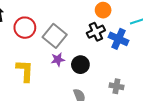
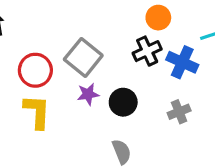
red circle: (25, 28) -> (35, 70), moved
gray cross: (116, 86) -> (179, 112), moved, turned -32

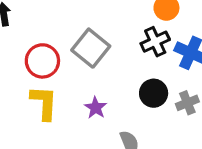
purple star: (88, 94) -> (96, 108), moved, turned -30
black circle: (123, 102) -> (154, 93), moved

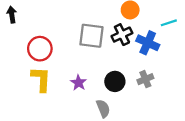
gray square: (91, 48) -> (91, 36), moved, turned -32
black circle: (154, 93) -> (115, 81), moved

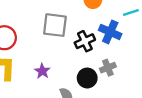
black cross: (122, 35) -> (85, 41), moved
black circle: (115, 81) -> (87, 78), moved

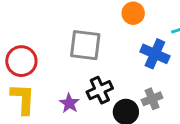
black cross: (85, 41) -> (100, 90), moved

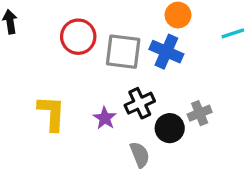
blue cross: (155, 54) -> (166, 52), moved
red circle: (21, 61) -> (78, 37), moved

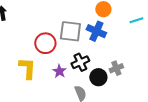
red circle: (78, 37) -> (45, 43), moved

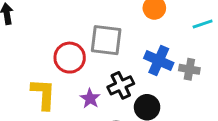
blue cross: (96, 31) -> (159, 61), moved
gray cross: (116, 68) -> (189, 69), moved, turned 32

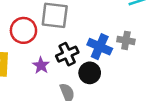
blue cross: (159, 61) -> (100, 47), moved

